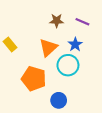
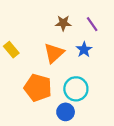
purple line: (82, 22) -> (92, 24), turned 32
cyan circle: (68, 65) -> (76, 89), moved

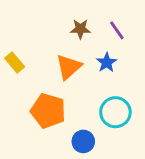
cyan circle: (76, 89) -> (115, 112), moved

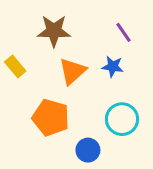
brown star: (80, 29) -> (54, 31), moved, size x1.5
blue star: (107, 63) -> (113, 67), turned -30

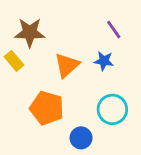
brown star: (54, 31) -> (30, 32), moved

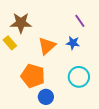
blue circle: (81, 138) -> (46, 97), moved

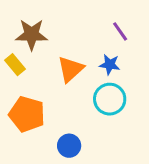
orange pentagon: (33, 76) -> (27, 114), moved
cyan circle: (79, 77) -> (110, 99), moved

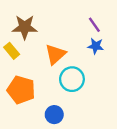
blue star: (110, 65) -> (96, 46), moved
cyan circle: (110, 99) -> (72, 79), moved

